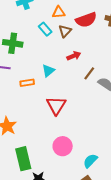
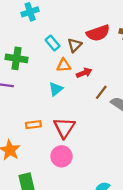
orange triangle: (59, 12) -> (64, 65), moved
orange rectangle: (27, 83) -> (33, 125), moved
pink circle: (63, 146) -> (61, 156), moved

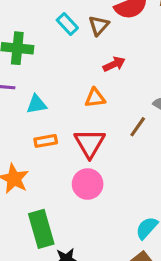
orange triangle: (64, 65) -> (95, 98), moved
cyan triangle: (56, 89) -> (37, 104), moved, turned 32
brown line: (101, 92) -> (138, 127), moved

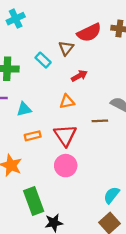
cyan rectangle: (67, 24) -> (43, 60), moved
brown line: (138, 127) -> (100, 121), turned 56

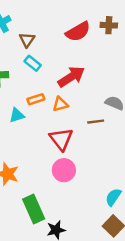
brown triangle: (66, 48) -> (27, 40), moved
red arrow: (79, 76) -> (71, 77), size x1.6
orange rectangle: (33, 136) -> (36, 99), moved

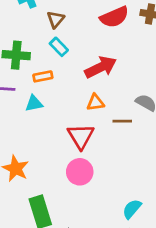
orange rectangle: (36, 99) -> (43, 76), moved
orange triangle: (60, 104) -> (95, 103), moved

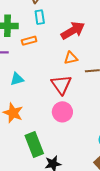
cyan rectangle: (59, 47) -> (40, 17), turned 40
cyan triangle: (34, 103) -> (17, 79), moved

